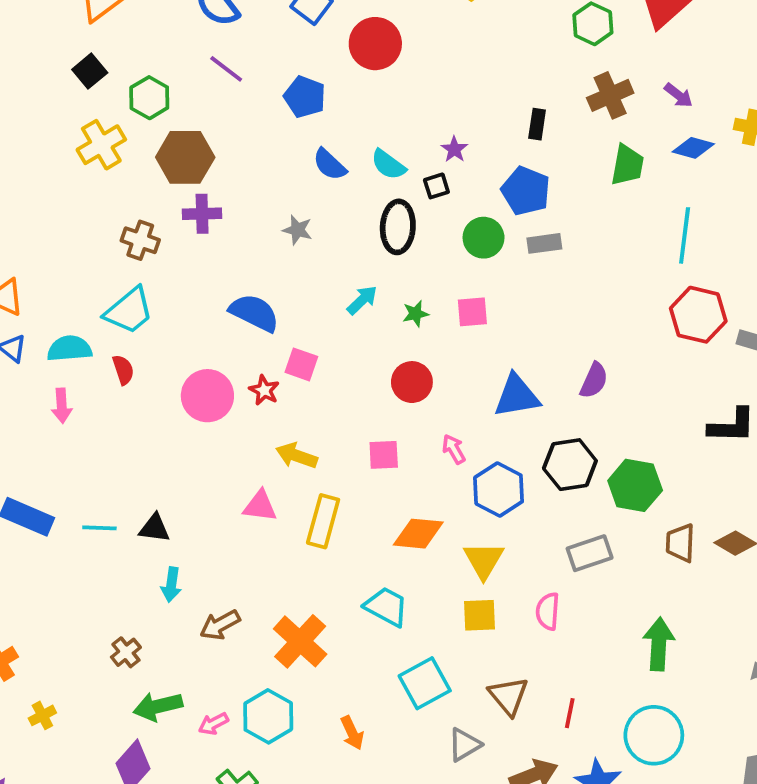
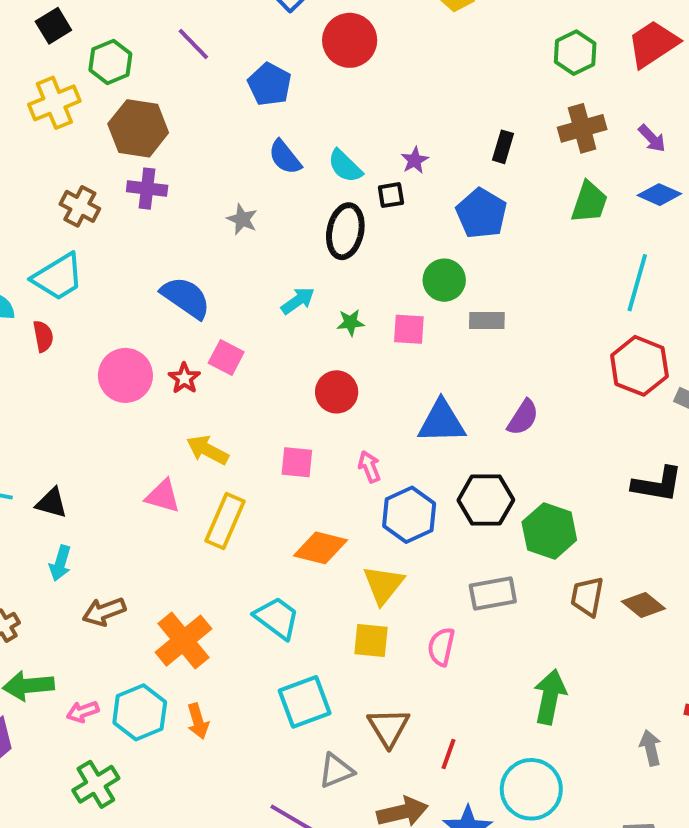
green circle: (484, 238) -> (444, 280), moved
gray rectangle: (544, 243) -> (487, 321), moved
orange arrow: (352, 733) -> (198, 721), moved

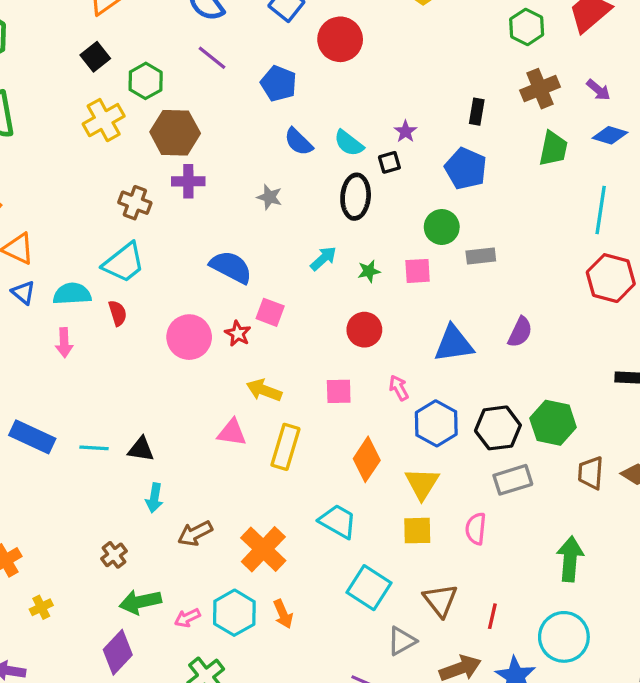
black hexagon: (486, 500) -> (498, 428), moved
orange diamond: (321, 548) -> (367, 459), turned -63
cyan square: (305, 702) -> (369, 588), turned -30

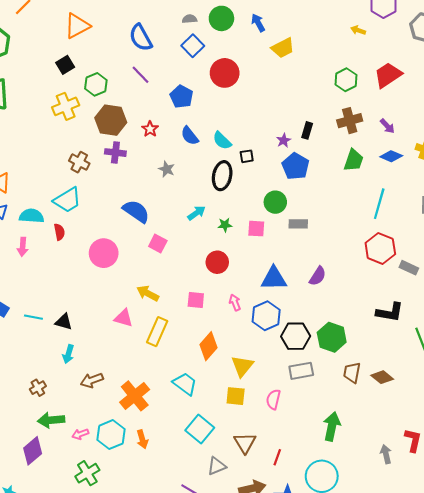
purple star: (406, 131) -> (284, 140), moved
red star: (238, 334) -> (150, 129), moved
blue hexagon: (436, 423) -> (266, 316), moved

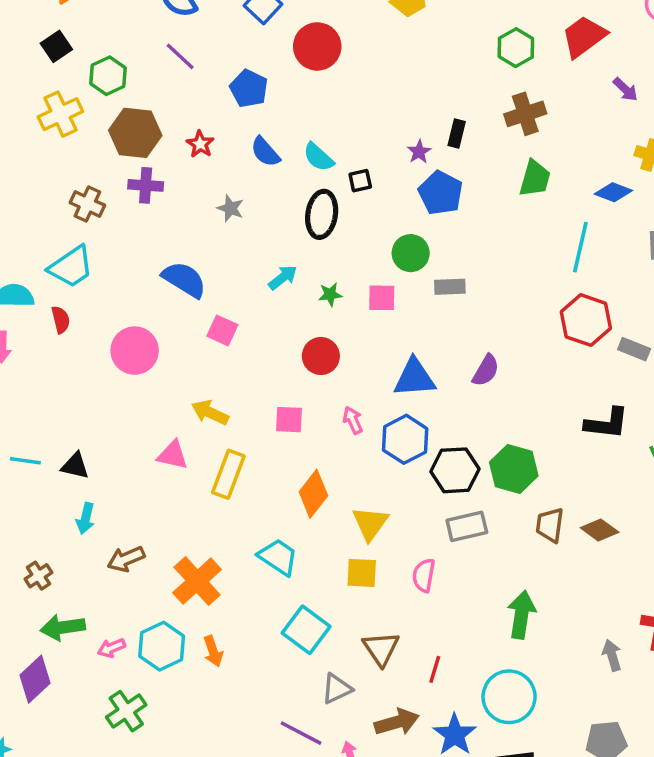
purple arrow: (387, 126) -> (625, 89), moved
blue diamond: (391, 156) -> (613, 192), moved

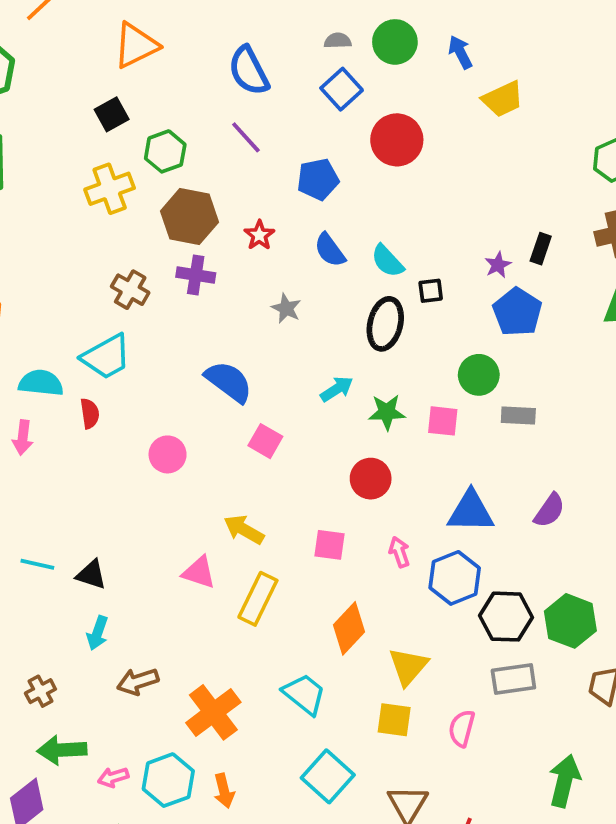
blue pentagon: (249, 89) -> (318, 179), turned 30
green star: (330, 294) -> (387, 412), size x1.4
pink circle: (135, 351) -> (168, 454), size x0.7

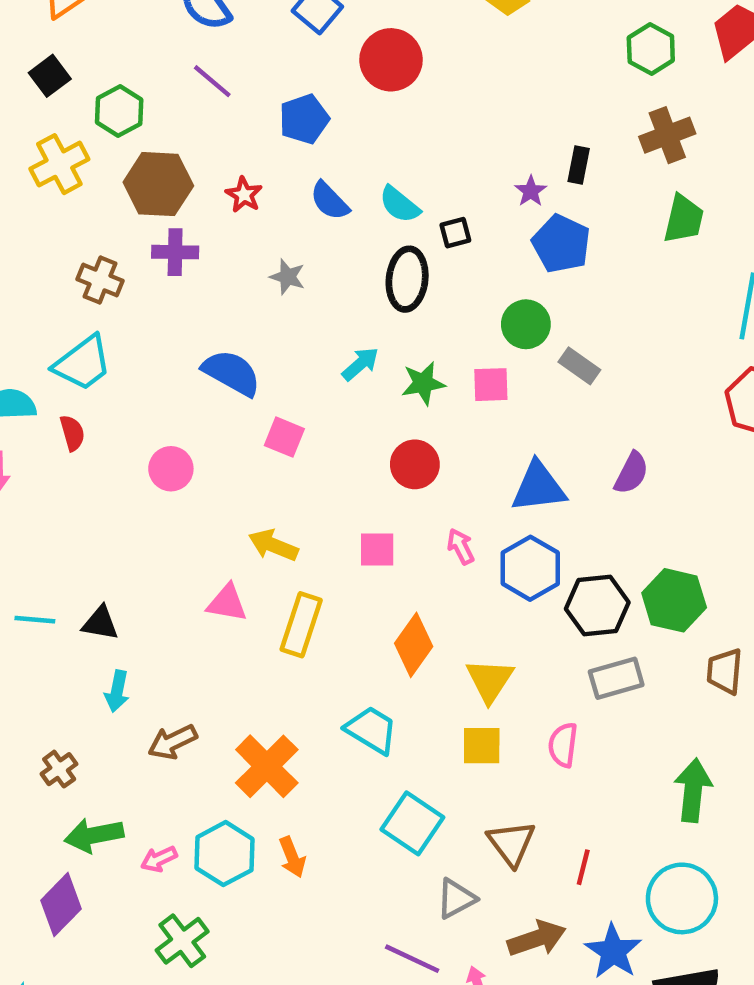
gray rectangle: (518, 416) -> (579, 366), turned 40

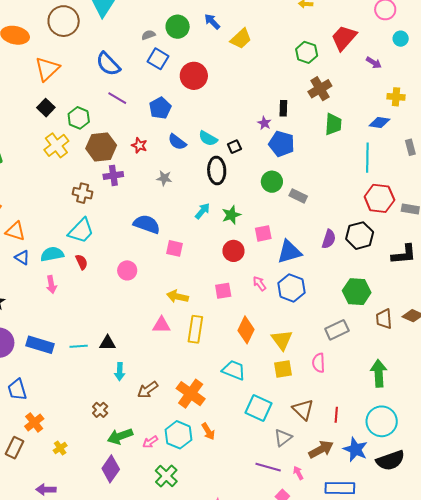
pink square: (491, 385) -> (263, 233), moved
black hexagon: (597, 606) -> (360, 236), moved

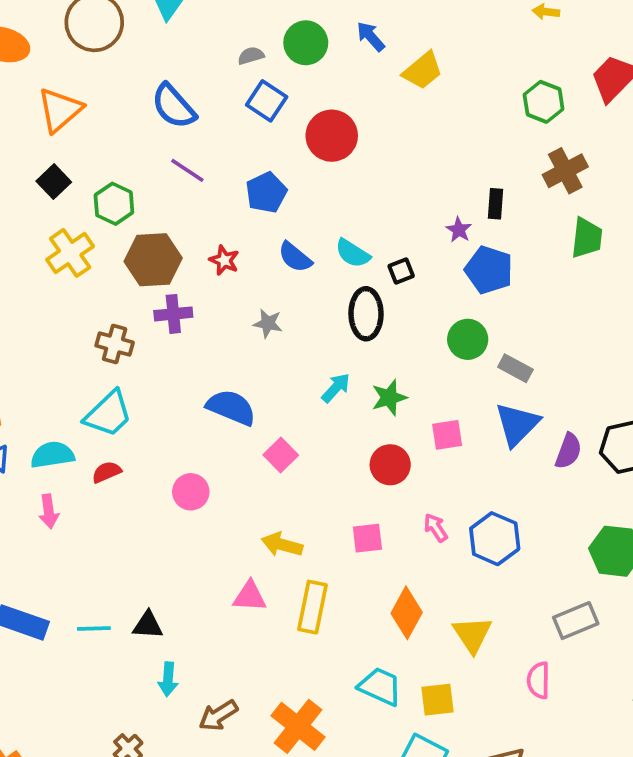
pink square: (175, 248) -> (281, 455), turned 30
blue triangle: (289, 252) -> (517, 424), moved, turned -32
red semicircle: (81, 262) -> (107, 472), turned -91
yellow square: (283, 369) -> (438, 700), moved

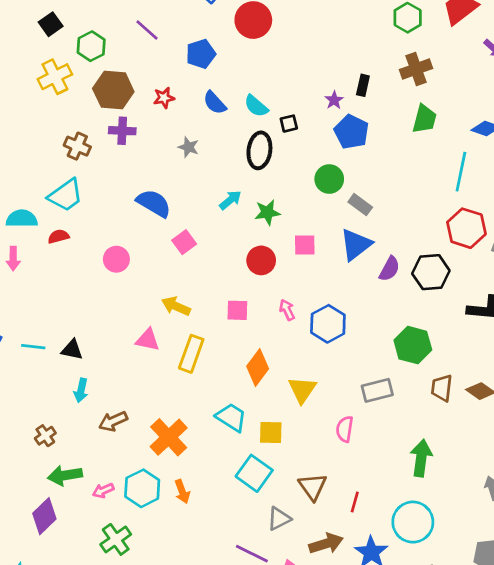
red star: (224, 260) -> (164, 98), turned 30

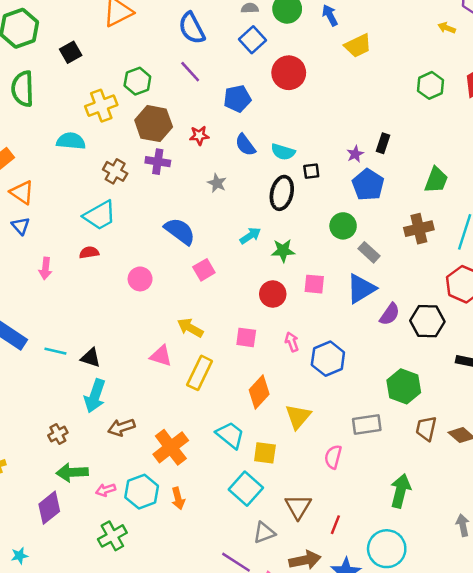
black square: (51, 24) -> (71, 52), moved
brown cross: (416, 69) -> (419, 229), moved
cyan semicircle: (256, 106) -> (283, 152), turned -30
cyan semicircle: (22, 219) -> (71, 141), moved
cyan arrow: (81, 390) -> (95, 396), size x1.5

